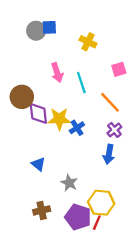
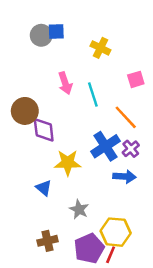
yellow star: (59, 119) -> (68, 163), moved
blue cross: (77, 128) -> (106, 146), moved, size x1.6
blue arrow: (109, 154) -> (124, 177), turned -96
purple pentagon: (78, 217) -> (89, 248), turned 30

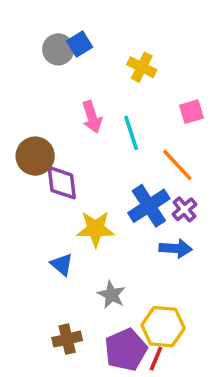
blue square: (56, 31) -> (80, 44), turned -30

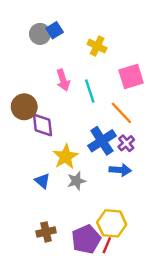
pink square: (192, 112) -> (131, 76), size x1.5
yellow star: (96, 229) -> (65, 157), turned -30
gray star: (112, 295) -> (76, 181), moved, turned 30

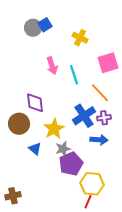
brown circle: (24, 107) -> (19, 124), moved
purple cross: (126, 143) -> (104, 118), turned 32
brown cross: (46, 232) -> (13, 196), moved
purple pentagon: (86, 239) -> (71, 164), moved

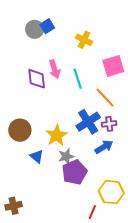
purple diamond: (35, 103) -> (37, 79), moved
blue arrow: (99, 140) -> (104, 147), turned -36
yellow hexagon: (92, 184) -> (111, 192), moved

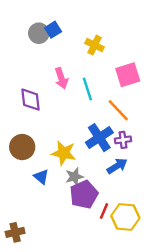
purple diamond: (37, 79) -> (31, 100), moved
yellow star: (57, 135) -> (64, 153), turned -30
red line: (92, 212) -> (104, 211), moved

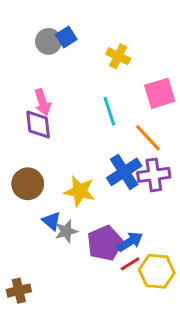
pink arrow: (61, 78) -> (43, 102), moved
purple cross: (123, 140) -> (154, 175), size x1.5
blue arrow: (117, 166) -> (130, 242), moved
gray star: (74, 177) -> (66, 231), moved
red line: (104, 211) -> (130, 264), turned 35

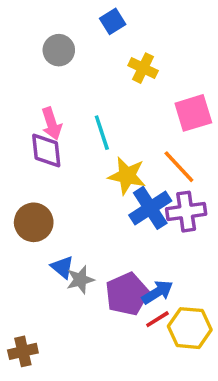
blue square: (66, 37) -> (113, 21), moved
cyan line: (109, 111) -> (102, 133), moved
yellow star: (80, 191) -> (127, 176), moved

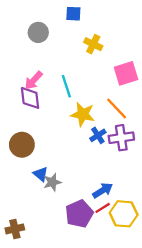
blue square: (113, 21) -> (73, 14), turned 35
pink arrow: (52, 124) -> (34, 80), turned 60
blue cross: (150, 208) -> (98, 135), size x0.6
purple pentagon: (127, 294) -> (79, 214), moved

